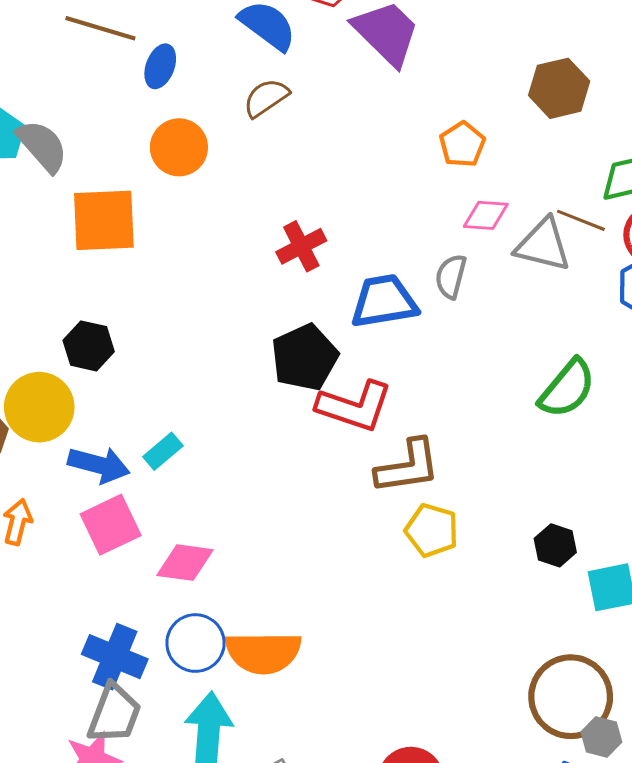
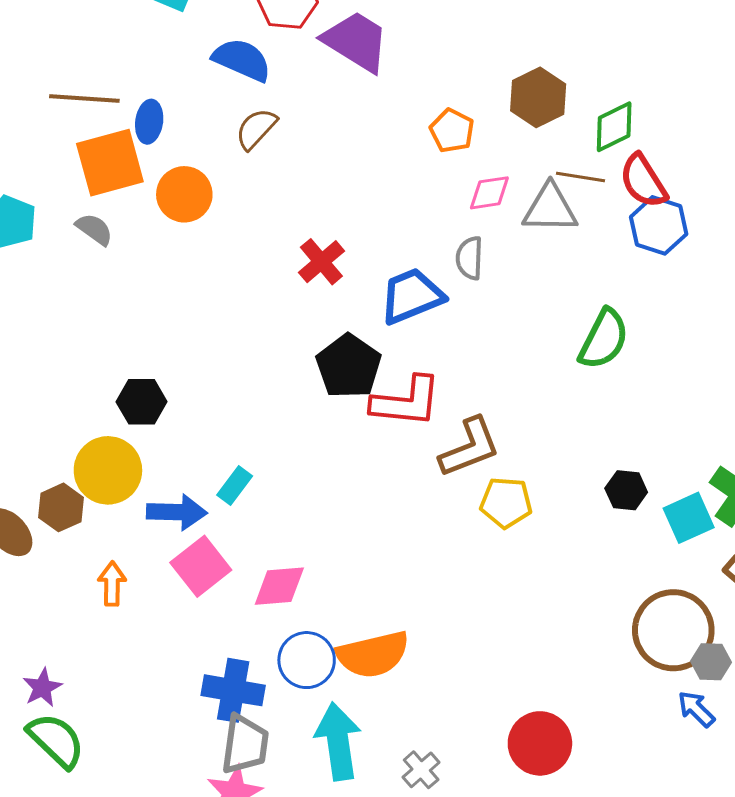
brown hexagon: (559, 88) -> (538, 97), moved
gray semicircle: (42, 146) -> (94, 229), moved, size x0.7
orange square: (104, 220) -> (110, 163), moved

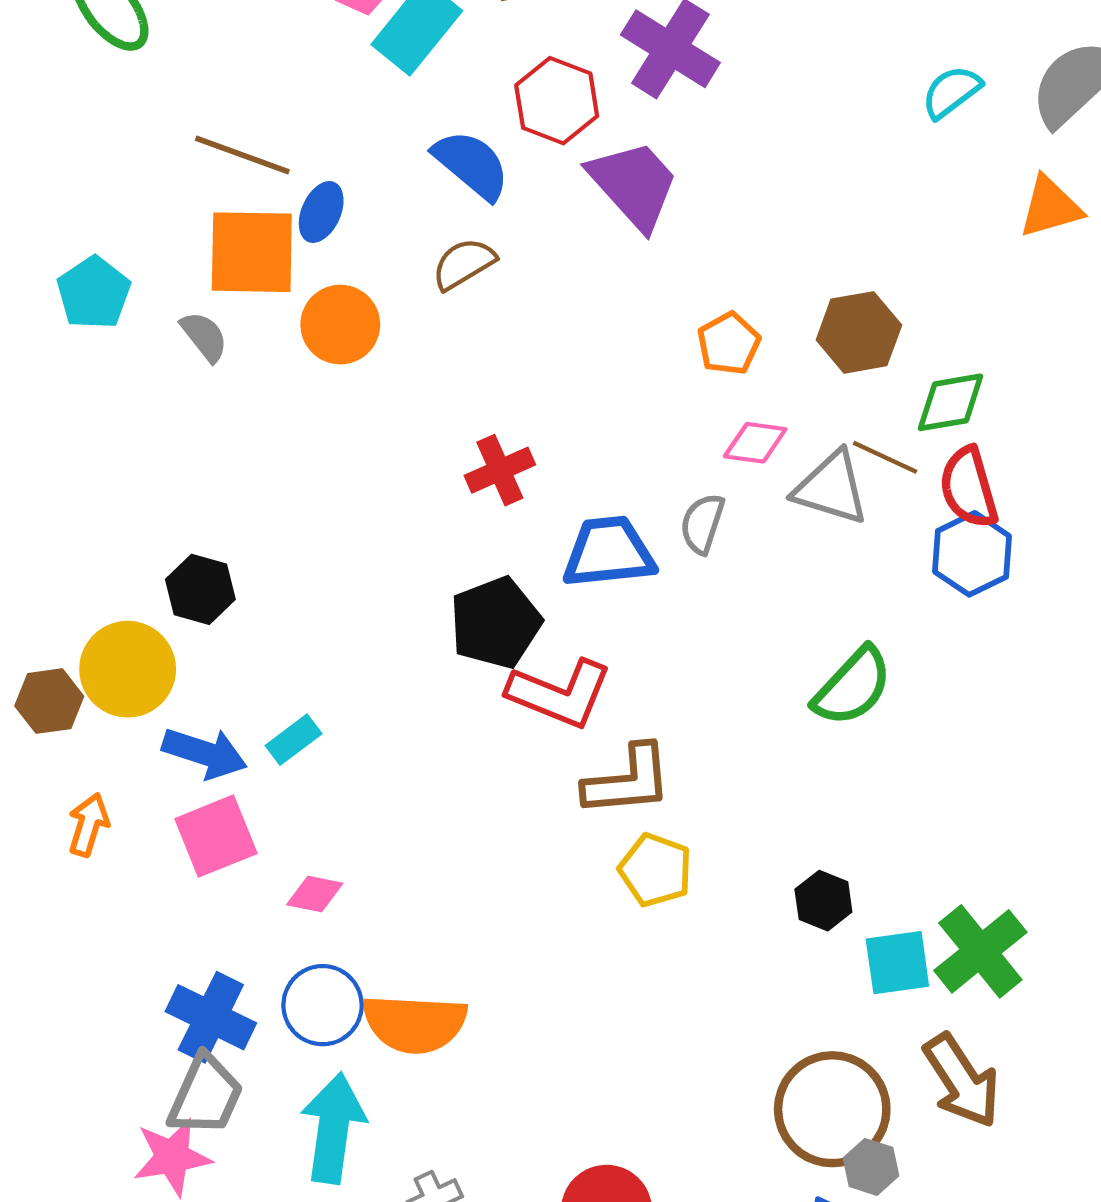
pink diamond: (279, 586) -> (315, 894), size x0.7

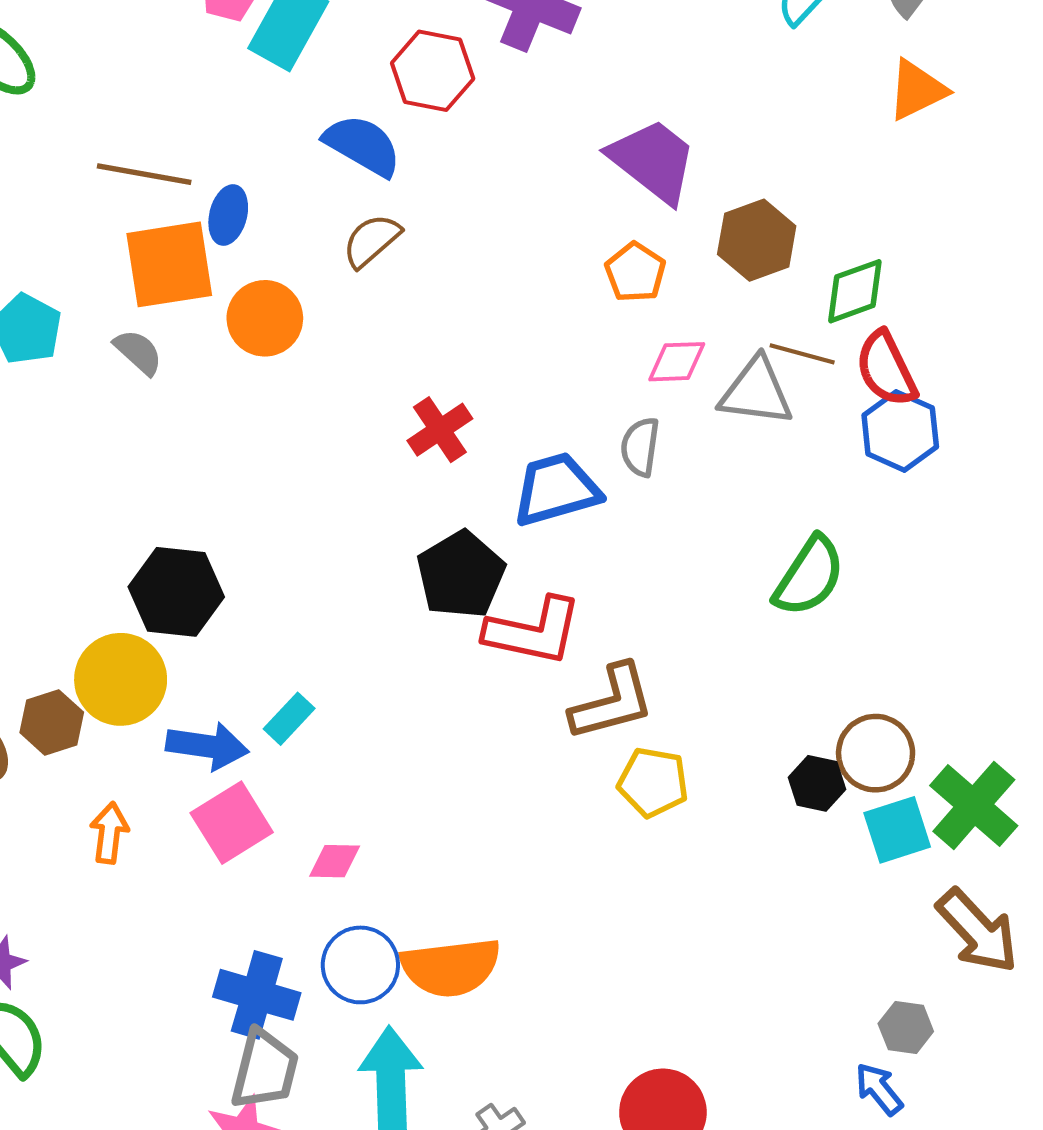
purple trapezoid: (634, 185) -> (653, 161), moved
black hexagon: (200, 589) -> (176, 592), size x1.4
brown circle: (832, 1109) -> (876, 753), moved, size x0.7

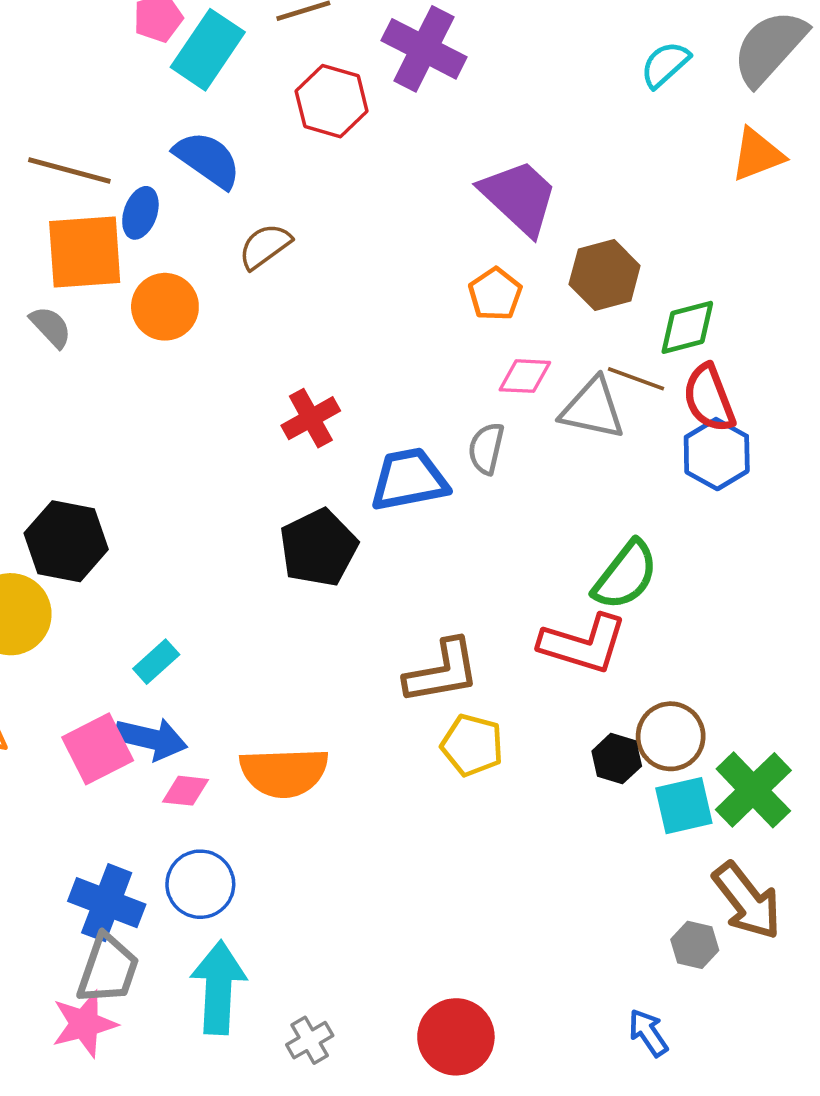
blue semicircle: (363, 145) -> (208, 160), moved
red L-shape: (533, 631) -> (583, 644), moved
blue arrow: (207, 746) -> (151, 739), moved
orange semicircle: (451, 967) -> (284, 772), moved
gray hexagon: (906, 1027) -> (695, 945), moved

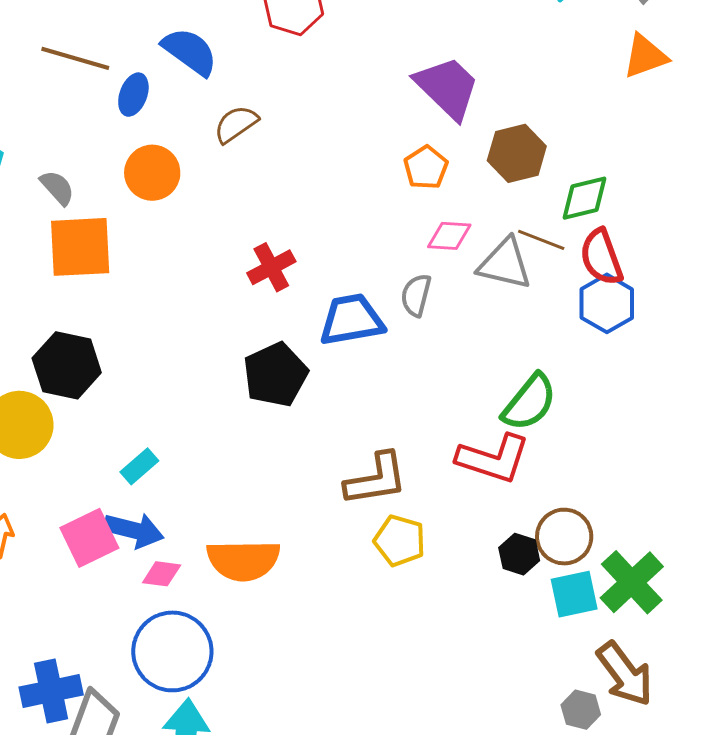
orange square: (85, 252) -> (80, 247), moved
blue circle: (200, 884) -> (172, 651), size x1.4
blue cross: (107, 903) -> (51, 691), moved, turned -34

